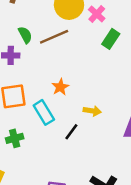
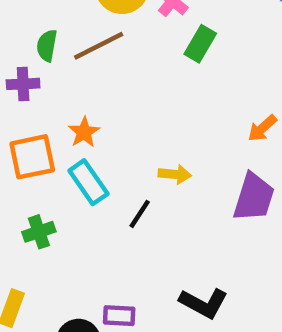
green semicircle: (25, 35) -> (47, 46), turned -138
orange star: (60, 87) -> (84, 132), moved

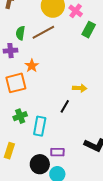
orange star: (84, 132) -> (32, 66), moved
cyan rectangle: (88, 182) -> (40, 126), moved, turned 48

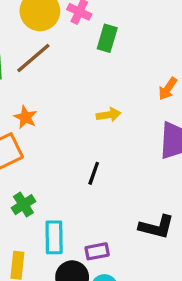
yellow arrow: (80, 88) -> (109, 115), moved
cyan rectangle: (40, 126) -> (54, 237), moved

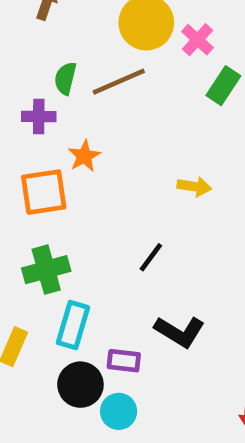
green cross: (23, 205) -> (46, 270), size x1.4
black L-shape: (157, 227) -> (180, 332), moved

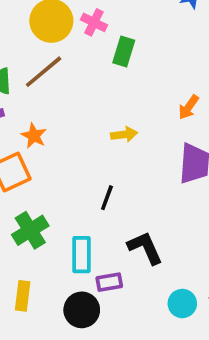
cyan rectangle: (73, 325) -> (82, 255), moved
black L-shape: (180, 332) -> (145, 248), turned -129
cyan circle: (119, 411) -> (182, 304), moved

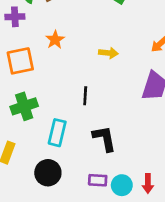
orange star: (34, 136) -> (55, 40), moved
black line: (107, 198) -> (85, 96), turned -30
purple rectangle: (109, 282) -> (98, 180), moved

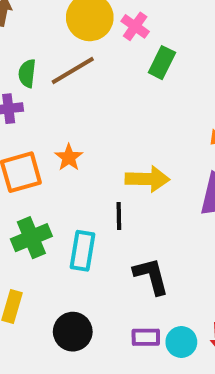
orange star: (55, 40) -> (69, 157), moved
yellow arrow: (108, 53) -> (147, 179), moved, size x1.5
cyan rectangle: (57, 133) -> (82, 251), moved

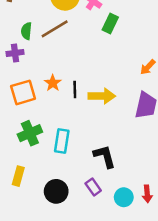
black line: (119, 216) -> (75, 89), moved
purple rectangle: (146, 337) -> (93, 187), moved, turned 56

